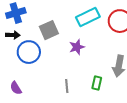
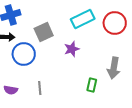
gray line: (67, 86) -> (40, 88), moved
purple semicircle: (16, 88) -> (11, 90), turned -48

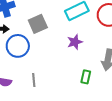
purple star: (72, 49) -> (75, 42), moved

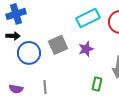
gray square: (38, 24) -> (58, 45), moved

